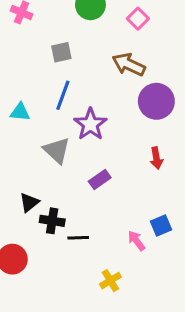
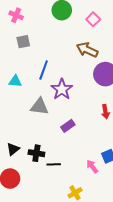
gray square: (61, 52) -> (23, 42), moved
gray triangle: (57, 150) -> (39, 107), turned -36
black triangle: (29, 202) -> (13, 149), moved

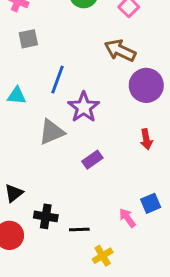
gray triangle: (39, 107) -> (52, 132), turned -30
black cross: (36, 153) -> (46, 216), moved
black line: (54, 164) -> (79, 230), moved

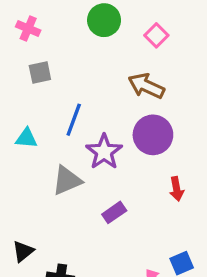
purple circle: (146, 85) -> (153, 135), moved

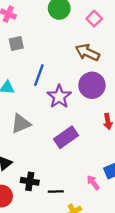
gray triangle: (67, 180) -> (21, 124), moved
purple rectangle: (114, 212) -> (66, 137), size x1.5

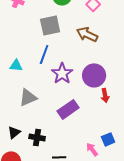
gray square: (16, 43) -> (50, 25), moved, size x1.5
purple circle: (92, 85) -> (94, 75), moved
black cross: (30, 181) -> (37, 137), moved

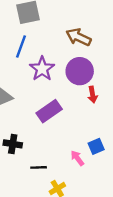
brown arrow: (87, 34) -> (78, 37), moved

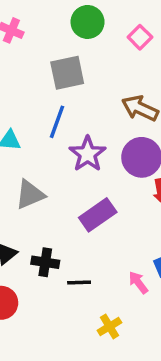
black line: (39, 167) -> (79, 283), moved

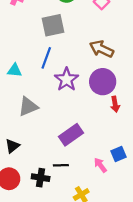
purple rectangle: (98, 215) -> (71, 135), moved
black cross: (45, 262) -> (41, 178), moved

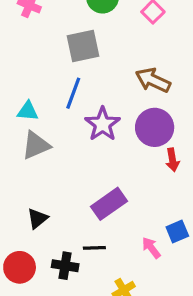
gray triangle: (28, 106) -> (36, 145), moved
black triangle: (12, 146) -> (37, 218), moved

